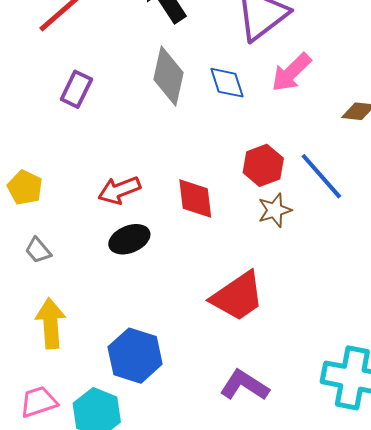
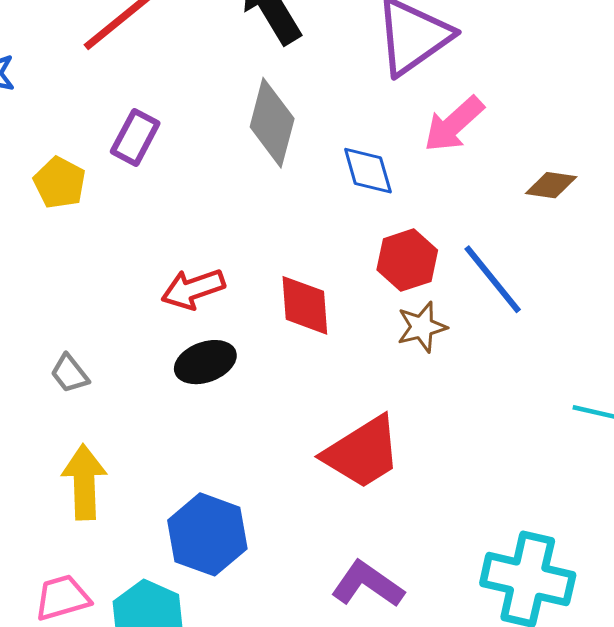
blue diamond: (227, 83) -> (368, 171), moved
yellow pentagon: (25, 188) -> (60, 183), moved

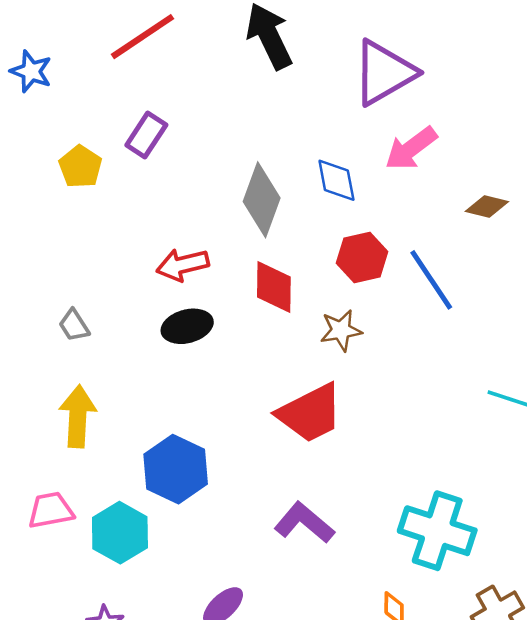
gray diamond: (272, 123) -> (262, 200), moved
brown star: (422, 327) -> (341, 330), moved

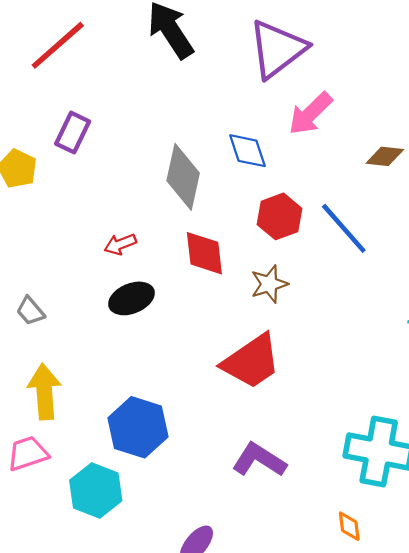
red arrow: (183, 265) -> (120, 244), size x0.7
pink trapezoid: (51, 510) -> (28, 453), moved

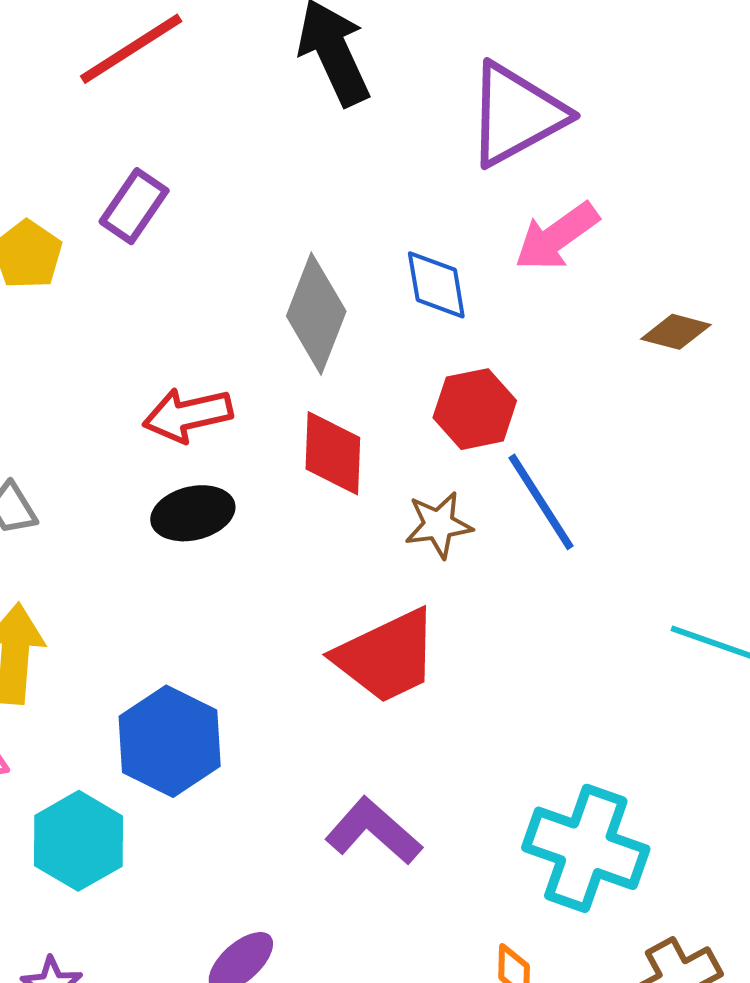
blue line: (344, 228) -> (541, 502), moved
red arrow: (120, 244) -> (188, 415), size x1.5

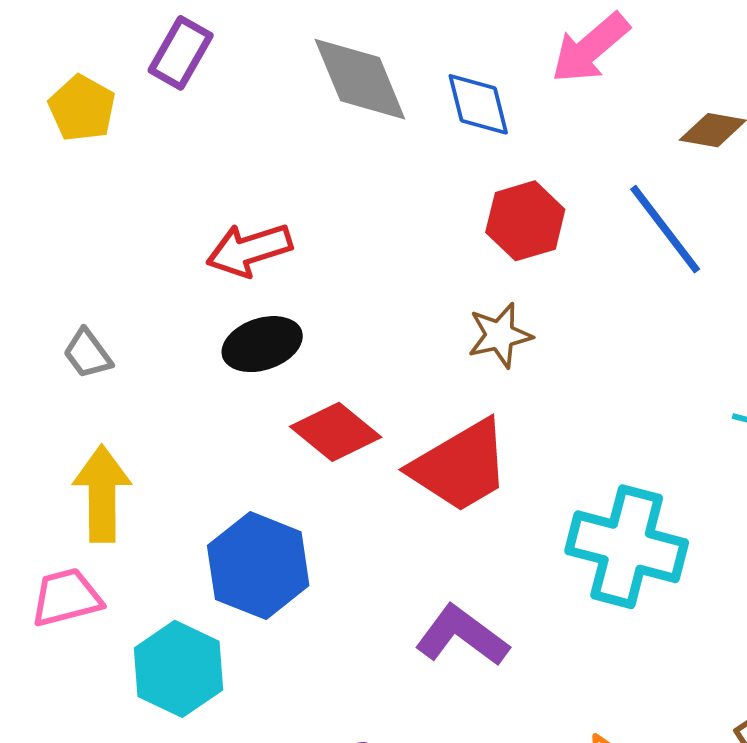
gray diamond: (316, 314) -> (360, 79), moved, turned -39
red diamond: (333, 453) -> (336, 432), moved, turned -48
blue line: (541, 502) -> (665, 229), moved
cyan cross: (586, 848) -> (627, 547), moved

